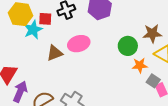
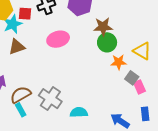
brown star: (152, 33) -> (103, 27), moved
brown triangle: (55, 53) -> (17, 47), moved

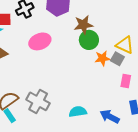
gray square: (132, 78) -> (117, 59), moved
pink rectangle: (140, 87) -> (126, 81), turned 40
cyan semicircle: (79, 112) -> (78, 112), moved

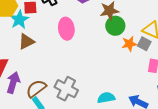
pink ellipse: (40, 41) -> (66, 29), turned -75

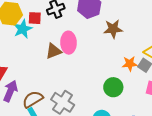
green circle: (115, 26) -> (113, 87), moved
brown triangle: (26, 42) -> (54, 51), moved

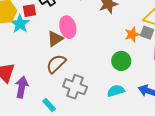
brown semicircle: (33, 99) -> (56, 64), moved

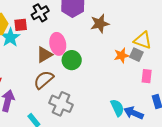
green circle: (121, 61) -> (72, 60), moved
cyan semicircle: (116, 91) -> (117, 108), moved, turned 78

